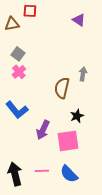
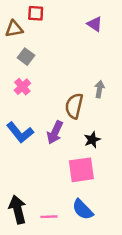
gray square: (18, 54) -> (26, 57), moved
purple arrow: (43, 130) -> (55, 132), moved
pink line: (42, 171) -> (49, 217), moved

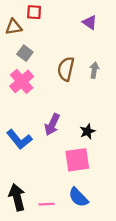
pink cross: (22, 87) -> (22, 81), size x1.5
gray arrow: (99, 89) -> (94, 70), moved
brown semicircle: (74, 106) -> (66, 69), moved
blue L-shape: (20, 132) -> (19, 139), moved

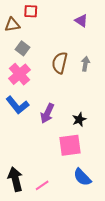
blue L-shape: (19, 139) -> (17, 105), moved
blue semicircle: (78, 197) -> (82, 177), moved
pink line: (47, 204) -> (42, 185), turned -32

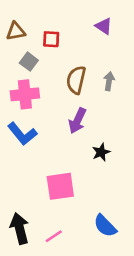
red square: (31, 11) -> (51, 39), moved
pink cross: (19, 74) -> (25, 94), turned 35
purple arrow: (47, 113) -> (77, 121), moved
pink square: (70, 145) -> (60, 186), moved

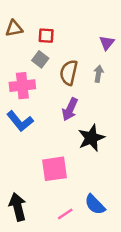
purple triangle: (104, 26) -> (107, 43), moved, turned 35
gray square: (29, 62) -> (40, 59), moved
black star: (101, 152) -> (91, 138), size x1.6
pink line: (54, 236) -> (65, 214), moved

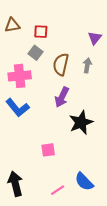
pink square: (54, 169) -> (48, 150), size x0.6

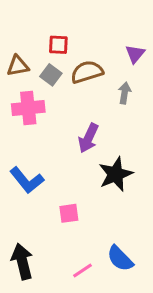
brown triangle: (12, 25) -> (18, 66), moved
brown semicircle: (61, 64) -> (87, 72), moved, turned 60
blue L-shape: (18, 108) -> (27, 180), moved

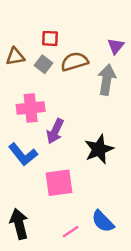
gray arrow: (125, 93) -> (107, 80), size x1.6
pink cross: (28, 108) -> (31, 108), moved
purple arrow: (88, 138) -> (55, 131), moved
pink square: (69, 213) -> (59, 183), size x1.6

